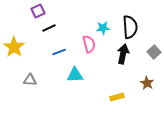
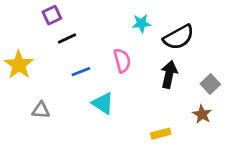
black semicircle: (130, 27) -> (179, 37), turned 65
cyan star: (103, 28) -> (141, 23), moved
gray square: (154, 52) -> (210, 84), moved
cyan triangle: (75, 75) -> (103, 103), turned 36

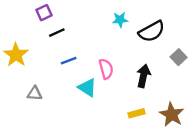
pink semicircle: (122, 61) -> (106, 69), moved
black arrow: (169, 74) -> (143, 76), moved
gray square: (210, 84) -> (179, 57), moved
brown star: (202, 114) -> (172, 114), moved, size x1.5

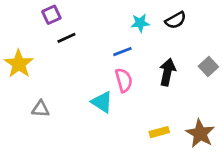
black semicircle: (152, 31) -> (176, 20), moved, size x0.7
blue line: (69, 61) -> (122, 52), moved
black arrow: (143, 76) -> (167, 72), moved

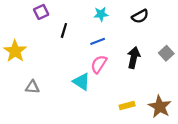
cyan star: (140, 23) -> (101, 14), moved
black line: (66, 38) -> (64, 30), moved, turned -48
pink semicircle: (124, 80) -> (99, 64), turned -132

